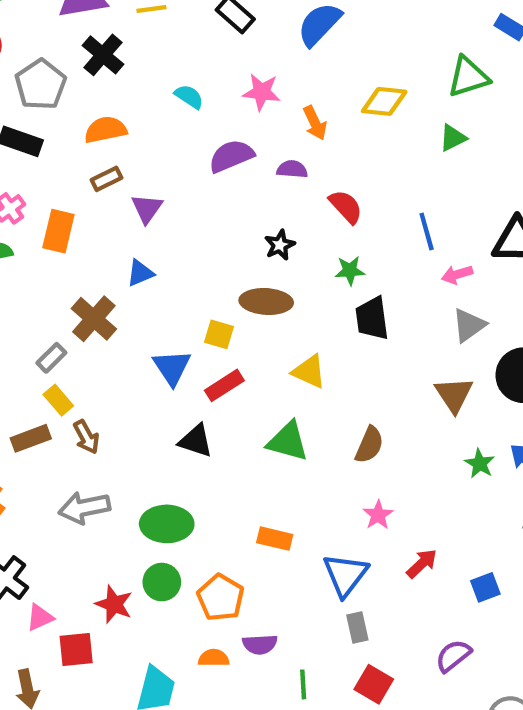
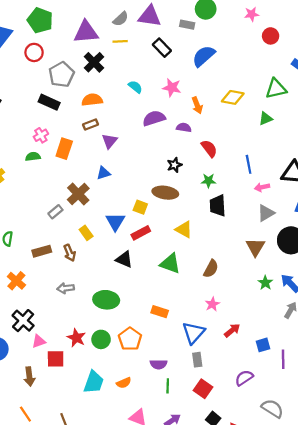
yellow rectangle: (58, 400) -> (86, 233), moved
gray arrow: (84, 508) -> (66, 288), size x0.7
green circle: (162, 582) -> (101, 339), moved
purple semicircle: (260, 644) -> (158, 364), moved
orange semicircle: (214, 658) -> (124, 383), moved, turned 152

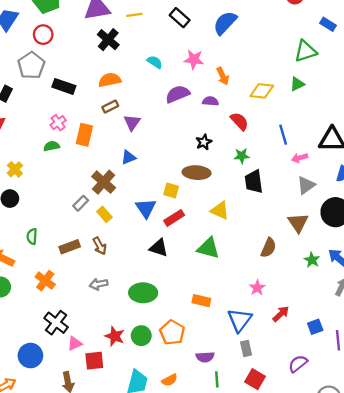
gray pentagon: (61, 75) -> (31, 65), moved
yellow diamond: (233, 97) -> (262, 91), moved
yellow rectangle: (86, 233) -> (104, 214), moved
brown semicircle: (211, 269) -> (268, 248), moved

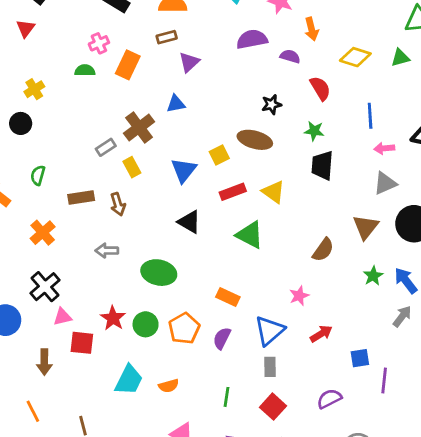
yellow square: (171, 190) -> (219, 155), turned 35
red rectangle: (174, 218) -> (233, 192), moved
purple semicircle: (205, 357) -> (222, 338), moved, turned 108

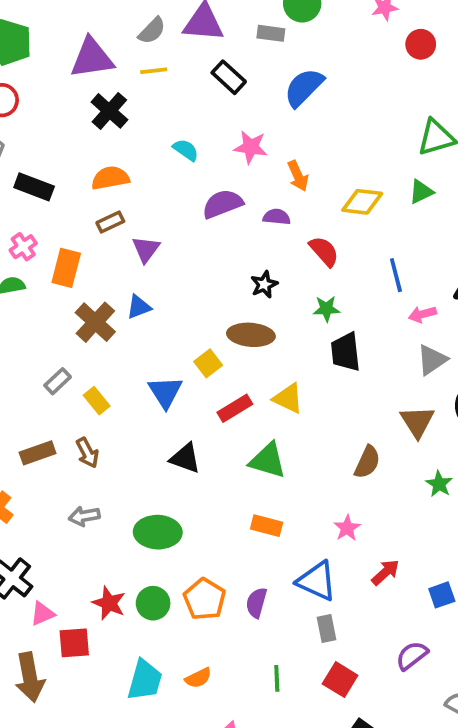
brown cross: (139, 127) -> (95, 322), moved
orange rectangle: (228, 297) -> (267, 526), moved
blue triangle: (269, 331) -> (317, 581), turned -44
brown arrow: (44, 362) -> (30, 677), size x1.4

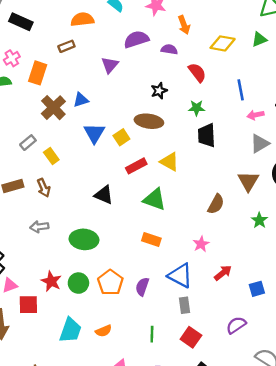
orange semicircle: (110, 178) -> (82, 19), moved
purple triangle: (146, 249) -> (110, 65), moved
blue triangle: (165, 392) -> (94, 133), moved

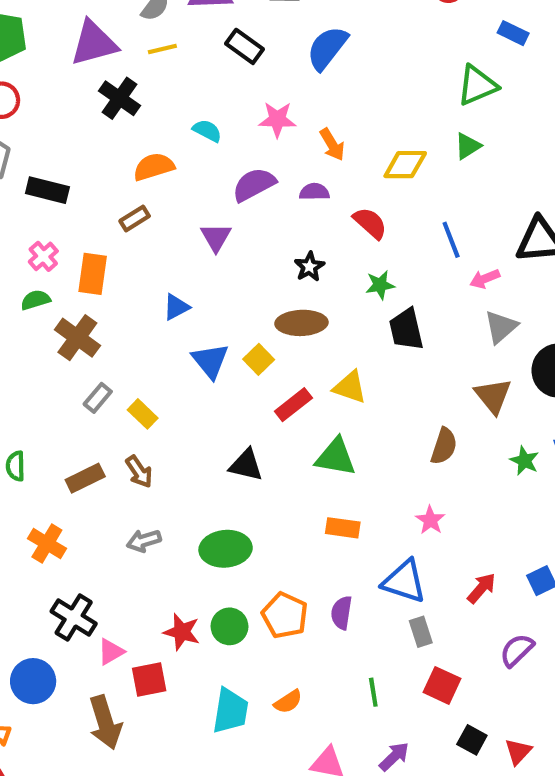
brown cross: (53, 108) -> (77, 338), moved
red arrow: (223, 273) -> (481, 588), moved

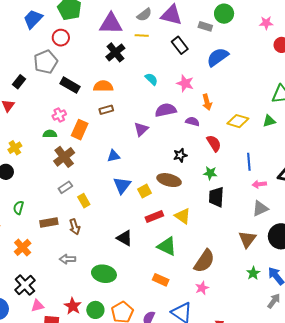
orange semicircle: (154, 167) -> (103, 86), moved
brown semicircle: (444, 446) -> (204, 261), moved, size x1.4

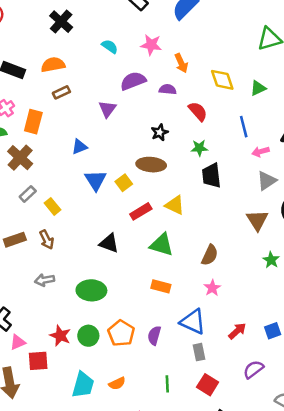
yellow diamond: (238, 121) -> (222, 80), turned 65
green triangle: (269, 121) -> (258, 88), moved
brown semicircle: (204, 261) -> (210, 255), size x0.7

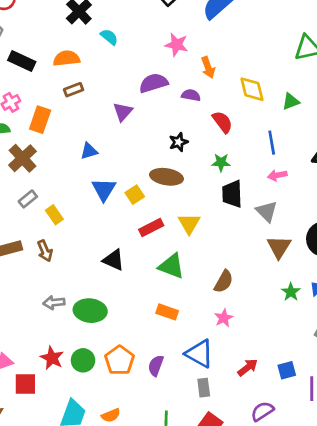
cyan semicircle: (110, 46) -> (109, 37), moved
pink arrow: (261, 152) -> (277, 175), moved
gray triangle: (267, 181) -> (267, 211), moved, turned -45
yellow triangle: (175, 205) -> (189, 224), turned 30
gray arrow: (45, 280) -> (54, 303), moved

